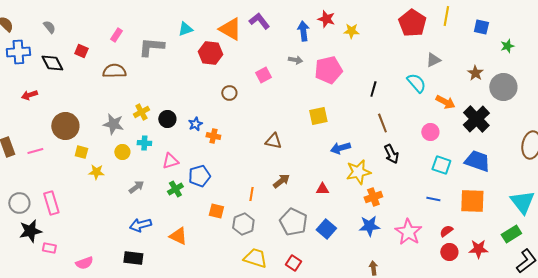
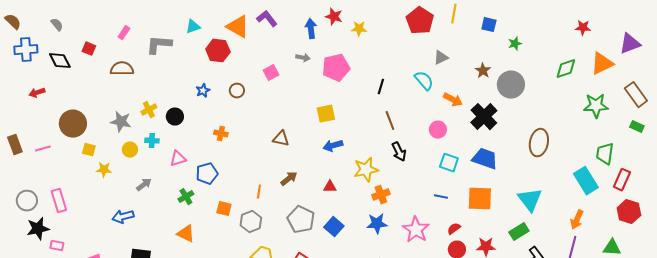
blue star: (195, 124) -> (203, 91), moved
blue arrow: (340, 148) -> (333, 146), moved
green cross: (175, 189) -> (186, 197), moved
blue arrow: (140, 225) -> (123, 217), moved

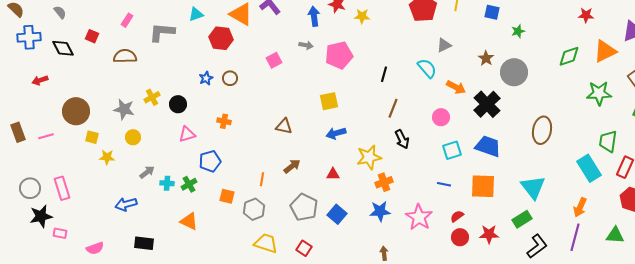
brown circle: (237, 91) -> (230, 78), moved
brown line: (390, 121) -> (393, 108), turned 42
cyan cross: (152, 141) -> (167, 183), moved
pink triangle: (178, 159) -> (187, 134), moved
cyan square: (449, 163) -> (452, 150), turned -36

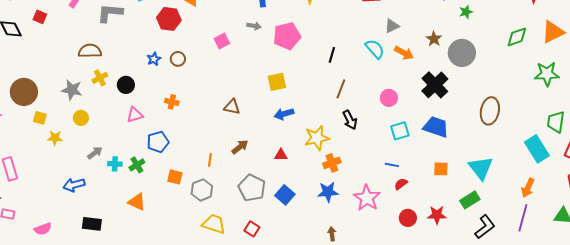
brown semicircle: (125, 56) -> (90, 51), moved
orange arrow: (456, 87) -> (404, 53), moved
orange square: (483, 186) -> (441, 169), moved, size x0.6
red semicircle: (457, 216) -> (401, 184), moved

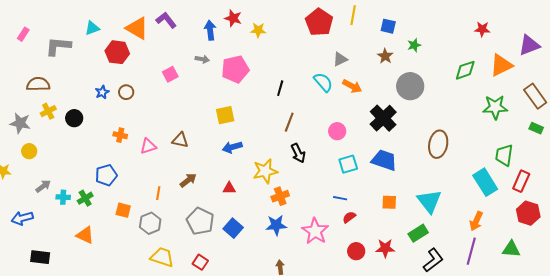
brown star: (434, 39) -> (385, 56), moved
pink triangle: (135, 115) -> (148, 146), moved

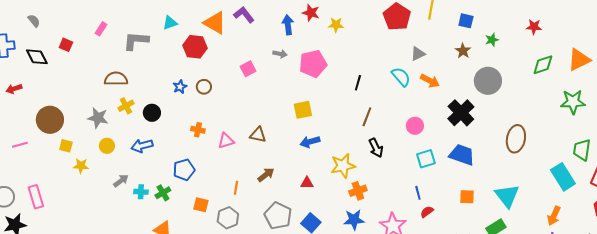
red star: (482, 29) -> (534, 27), moved
blue line: (340, 198) -> (418, 193), turned 64
blue arrow: (22, 218) -> (142, 146), moved

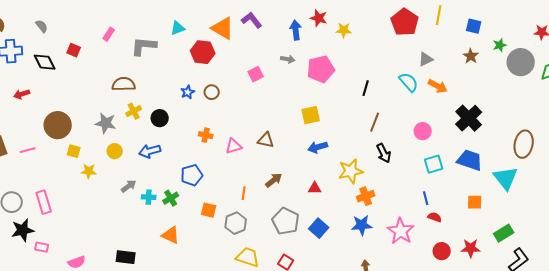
gray circle: (488, 81) -> (521, 62), moved
cyan triangle: (507, 196) -> (506, 178), moved
red semicircle: (427, 212) -> (435, 217), turned 56

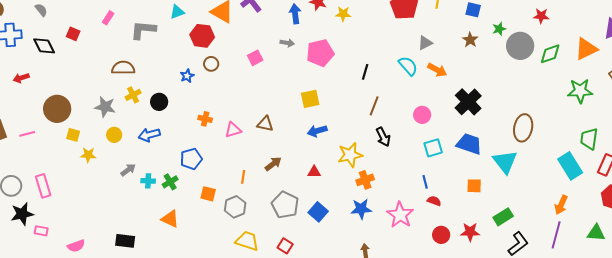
brown circle: (212, 92) -> (211, 64), moved

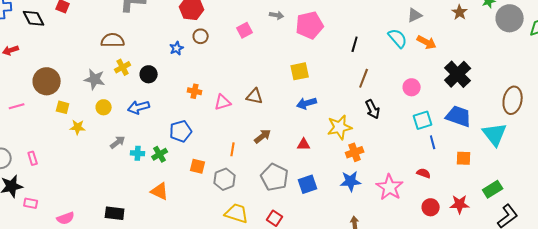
blue line: (425, 182) -> (433, 142), moved
pink rectangle: (43, 186) -> (33, 158), size x0.6
blue square: (318, 212) -> (308, 184), turned 30

